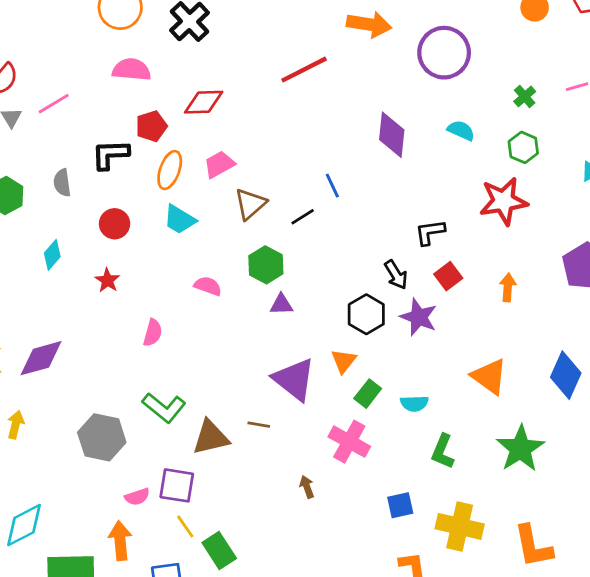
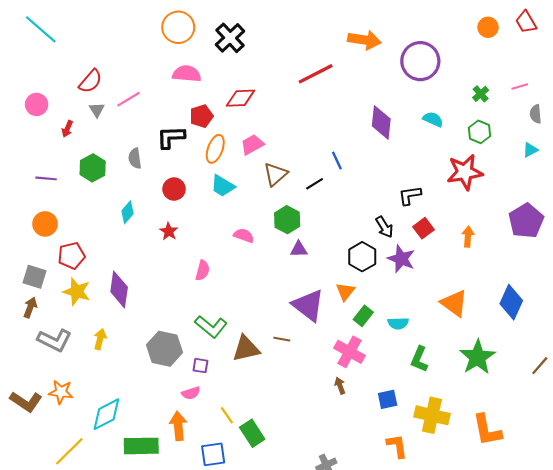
purple diamond: (41, 358) -> (119, 289), turned -66
purple square: (177, 485) -> (200, 366), moved, size x0.6
brown arrow: (307, 487) -> (340, 386), moved

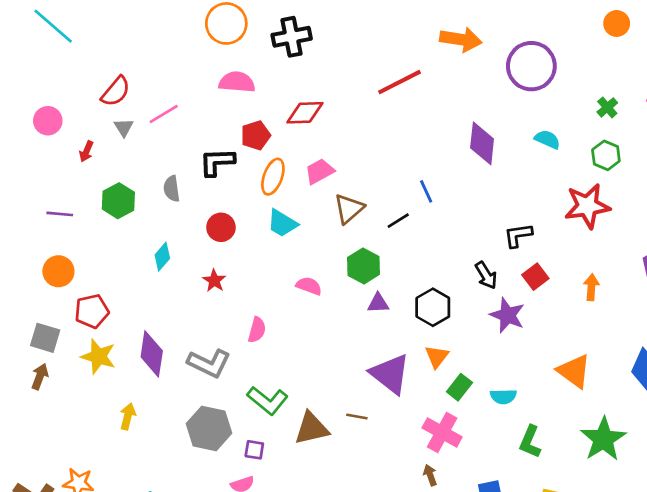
black cross: (230, 38) -> (292, 37), turned 32
black hexagon: (362, 257) -> (433, 307), moved
gray L-shape: (55, 340) -> (209, 363), moved

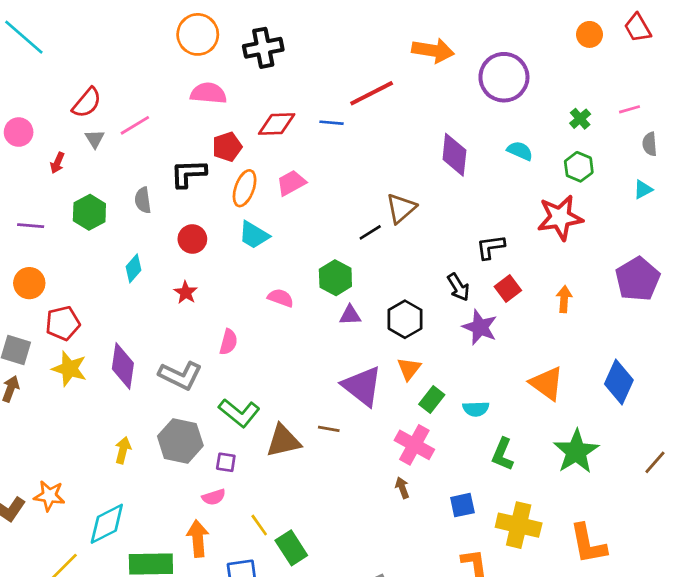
blue line: (426, 191) -> (331, 123), moved, turned -60
brown triangle: (349, 209) -> (401, 208), moved
yellow arrow: (128, 416) -> (123, 450), moved

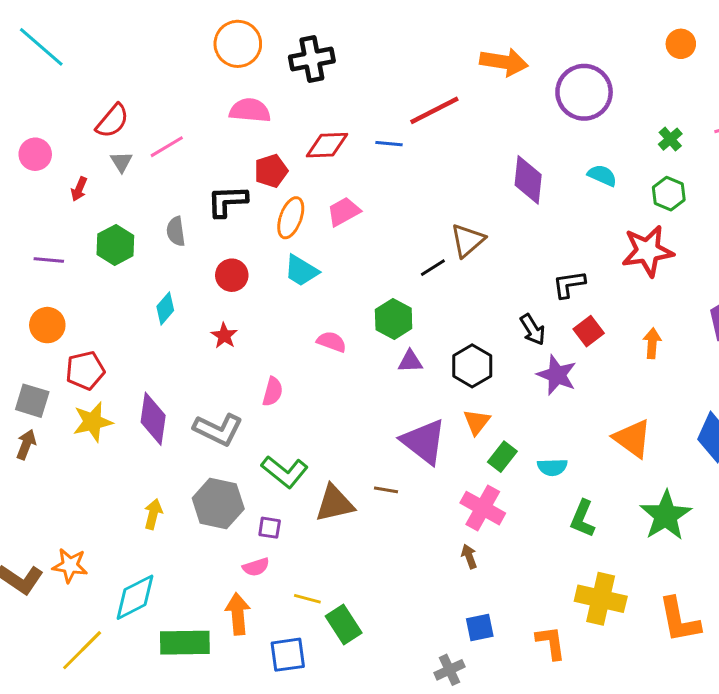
yellow star: (69, 369) -> (93, 422), turned -30
blue square: (462, 505) -> (480, 627), moved
yellow line: (259, 525) -> (307, 599), turned -40

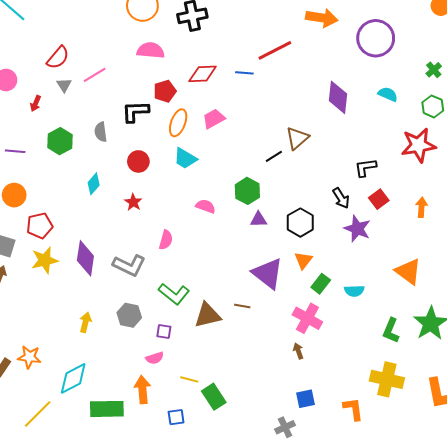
gray hexagon: (218, 503) -> (129, 315), size x0.7
green L-shape: (583, 519) -> (391, 331), moved
blue square: (288, 655) -> (176, 417), size x0.7

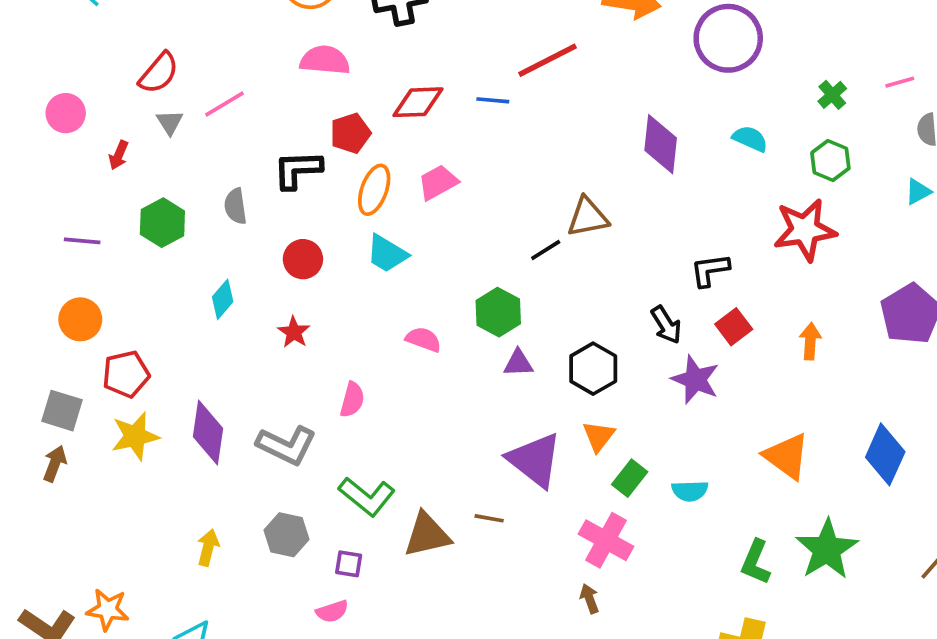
brown triangle: (297, 138) -> (588, 217), turned 30

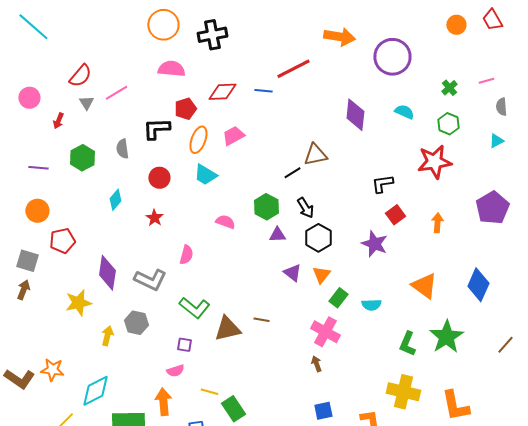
black arrow: (666, 325) -> (305, 208), moved
yellow star: (135, 436) -> (78, 303), moved
purple triangle: (535, 460) -> (292, 273), moved, size x0.6
gray hexagon: (287, 535) -> (136, 323), moved

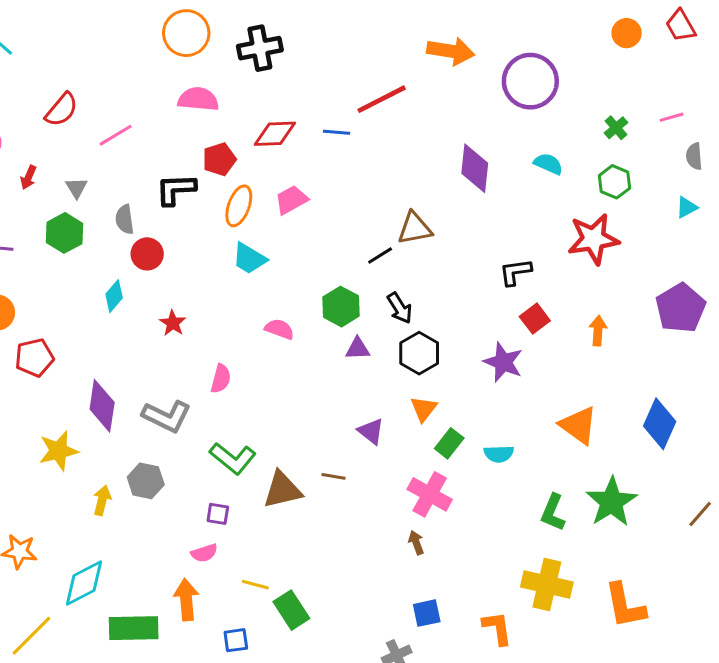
gray triangle: (86, 103) -> (77, 188), moved
red circle: (159, 178) -> (147, 254), moved
purple triangle: (292, 273) -> (371, 431), moved

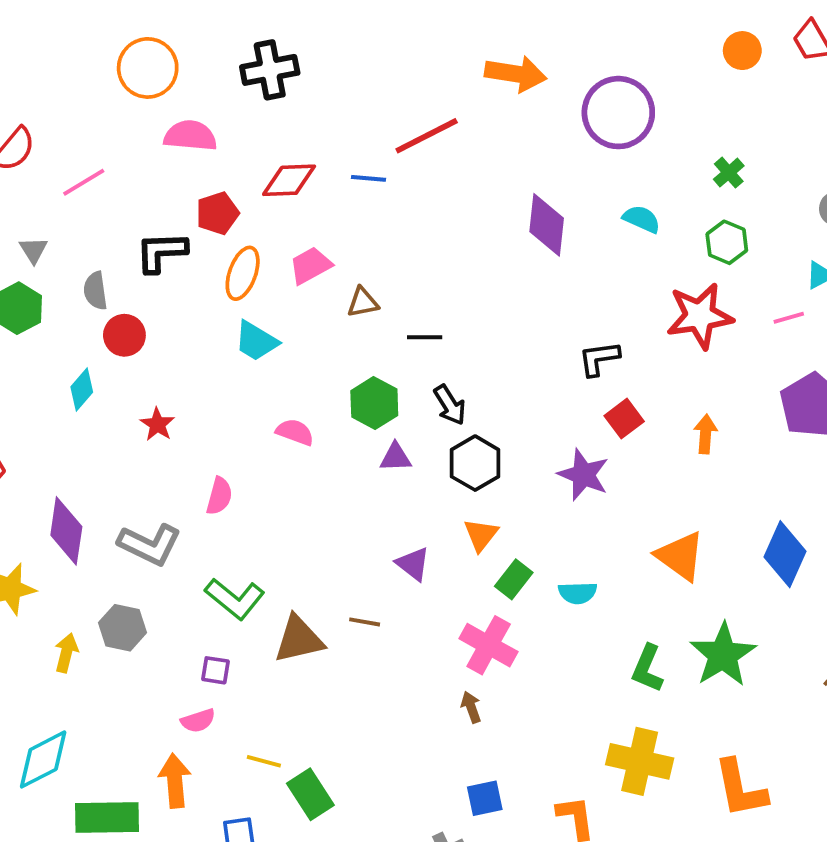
orange circle: (186, 33) -> (148, 68), moved
pink line: (672, 117) -> (789, 318), moved
brown triangle: (415, 228) -> (363, 302), moved, size x0.7
black line: (380, 255) -> (425, 337), turned 32

